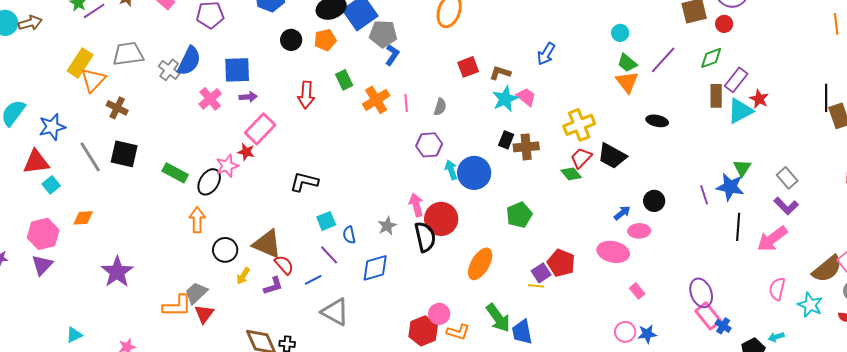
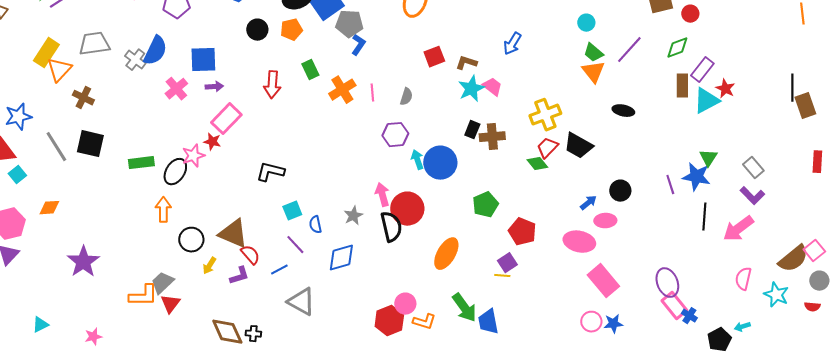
green rectangle: (175, 173) -> (141, 163), turned -35
red pentagon: (561, 263) -> (522, 232), moved
pink rectangle: (637, 291) -> (603, 281), size x2.0

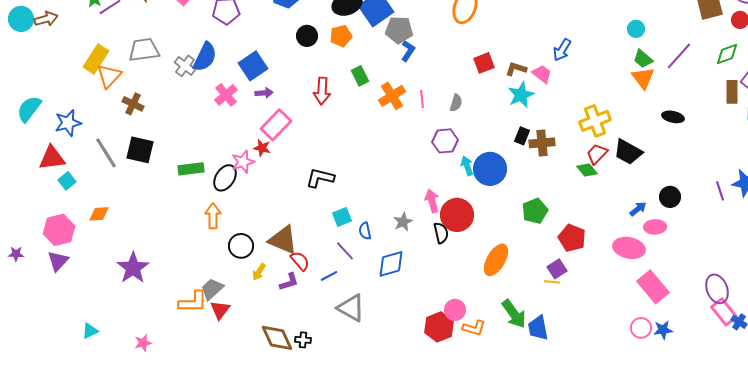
blue square: (203, 60) -> (253, 66), turned -32
pink trapezoid: (492, 87) -> (542, 74), moved
black semicircle: (391, 227) -> (441, 233), size x0.7

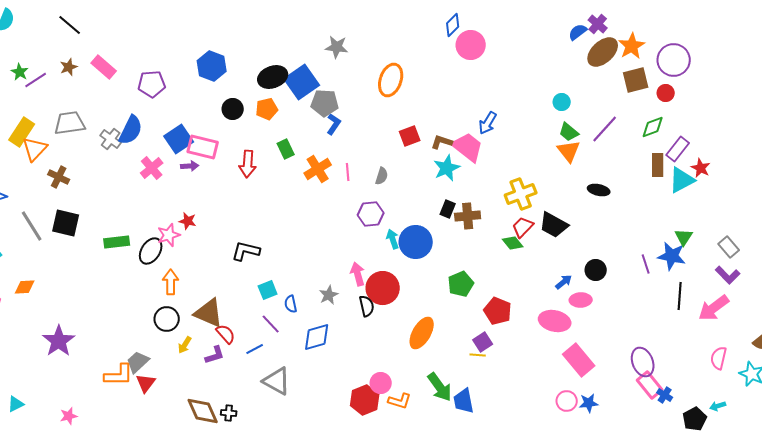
pink trapezoid: (542, 74) -> (468, 147), size x1.6
pink rectangle: (276, 125) -> (203, 147), moved, turned 60
orange arrow: (213, 216) -> (171, 282), moved

